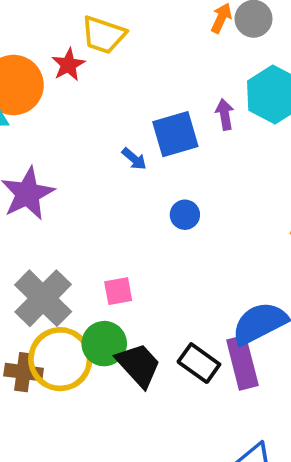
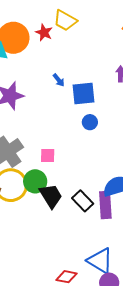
red star: (68, 65) -> (44, 33), turned -30
blue square: (175, 134) -> (84, 93), moved
blue arrow: (134, 159) -> (59, 80), moved

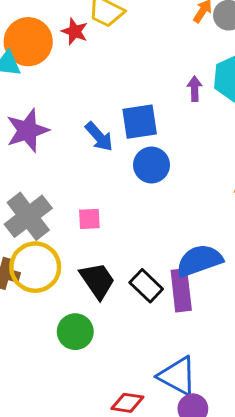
blue arrow: (59, 80) -> (99, 137), moved, size x1.5
blue circle: (90, 122) -> (151, 165), size x1.5
green circle: (35, 181) -> (75, 332), moved

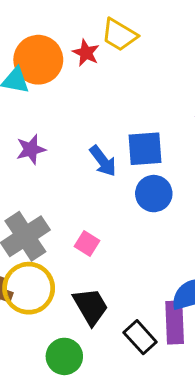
purple star: (27, 130) -> (31, 149), size x0.7
pink square: (89, 219) -> (87, 243), turned 30
black rectangle: (146, 286) -> (140, 337), moved

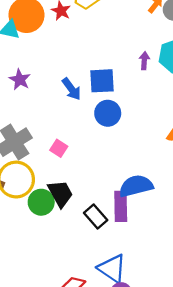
purple star: (31, 149) -> (20, 80), turned -30
green circle: (64, 356) -> (41, 202), moved

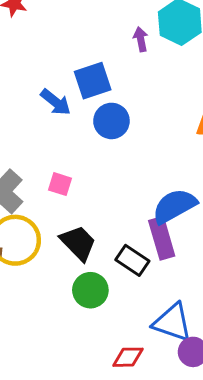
green circle: (41, 202) -> (90, 290), moved

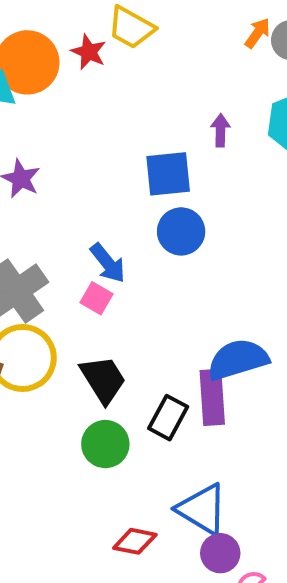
purple arrow: (141, 39) -> (220, 130), moved
blue arrow: (56, 102) -> (108, 263), moved
black rectangle: (132, 260) -> (168, 418), turned 72

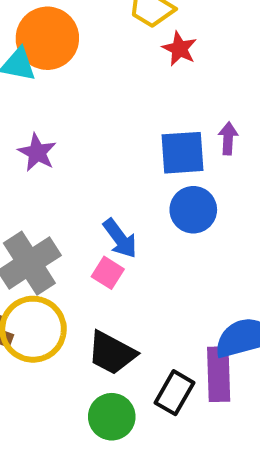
red star: (89, 52) -> (180, 49), moved
purple arrow: (220, 130) -> (228, 138), moved
black trapezoid: (103, 379) -> (112, 353), turned 148

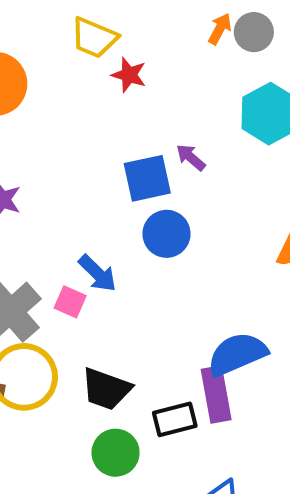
purple arrow: (228, 138) -> (191, 157), turned -44
pink square: (108, 273) -> (70, 302), moved
black rectangle: (175, 393) -> (175, 419), turned 54

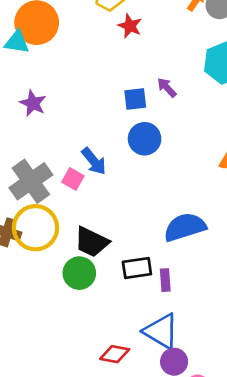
blue square: (147, 178) -> (135, 99), size x0.7
purple rectangle: (216, 394) -> (165, 280), moved, size x0.6
green circle: (116, 453) -> (79, 273), moved

